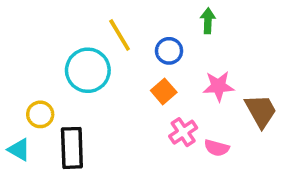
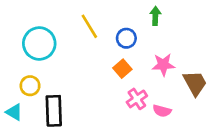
cyan circle: (88, 70) -> (39, 44), moved

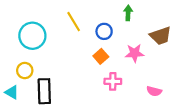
brown trapezoid: (195, 83) -> (161, 36), moved, turned 100
pink cross: (137, 99) -> (113, 81), turned 35
pink semicircle: (162, 111) -> (154, 91), moved

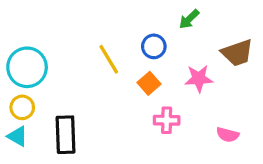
green arrow: (128, 13) -> (189, 19), turned -136
yellow line: (74, 22) -> (109, 59), moved
cyan circle: (32, 36) -> (27, 67), moved
yellow circle: (25, 71) -> (22, 107), moved

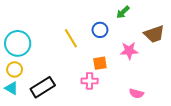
orange square: (149, 83) -> (100, 63), moved, turned 32
pink cross: (167, 120) -> (90, 81), moved
black rectangle: (66, 135) -> (43, 87), turned 60
pink semicircle: (228, 135) -> (136, 93), moved

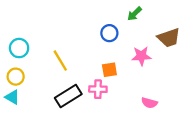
yellow line: (71, 38) -> (60, 61), moved
cyan circle: (18, 43) -> (19, 48), size x0.7
black rectangle: (43, 87) -> (68, 96), moved

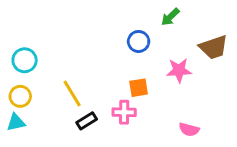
yellow line: (60, 61) -> (72, 93), moved
black rectangle: (68, 96) -> (87, 121), size x0.6
cyan triangle: (12, 97) -> (16, 122), turned -42

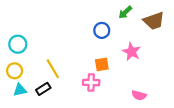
brown trapezoid: (214, 47) -> (154, 21), moved
pink star: (179, 70) -> (132, 52), turned 30
black rectangle: (87, 121) -> (43, 89), moved
cyan triangle: (16, 122) -> (20, 90), moved

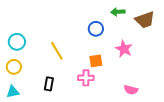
green arrow: (125, 12) -> (118, 12), turned 40
yellow line: (53, 69) -> (57, 51), moved
black rectangle: (43, 89) -> (49, 84), moved, turned -48
cyan triangle: (20, 90) -> (13, 92), moved

